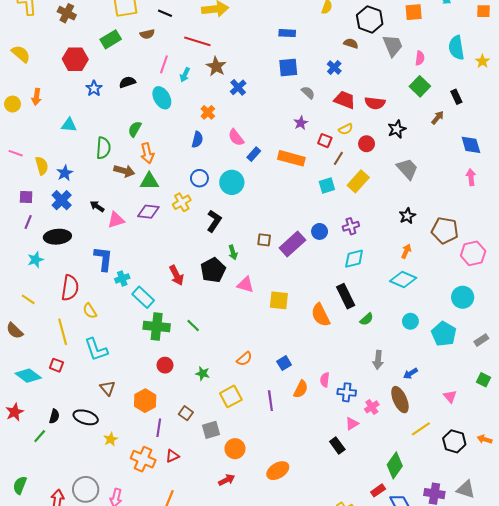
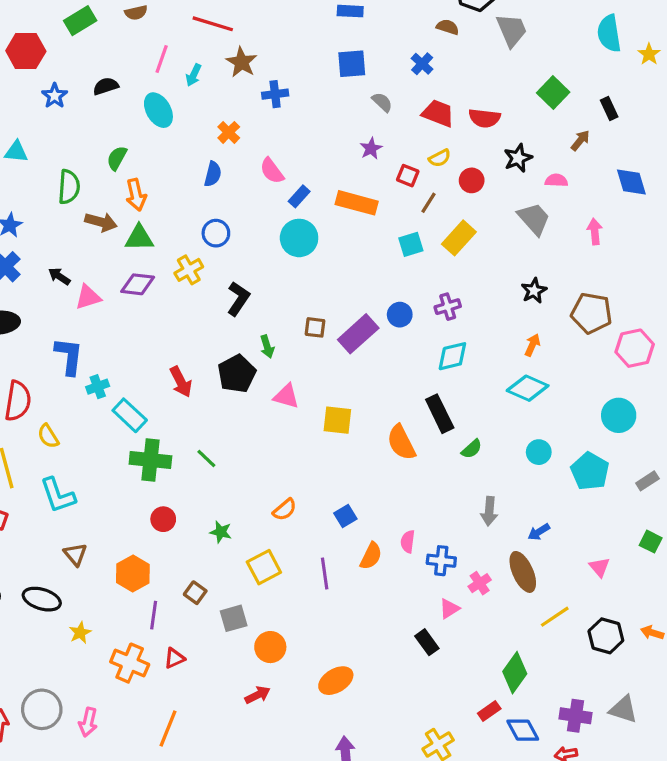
pink semicircle: (420, 58) -> (556, 180), moved, turned -96
blue cross: (238, 87) -> (275, 94), turned 35
pink arrow: (471, 177) -> (595, 232), moved
cyan circle: (232, 182) -> (299, 238), moved

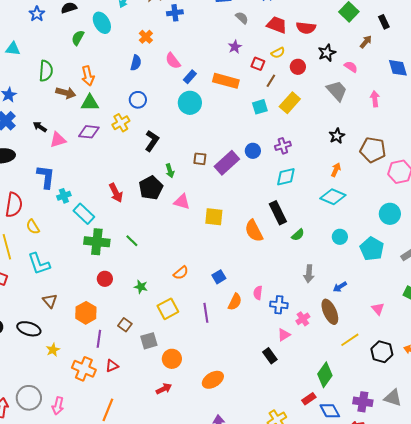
green semicircle: (117, 158) -> (78, 38), moved
pink semicircle: (556, 180) -> (351, 67), turned 32

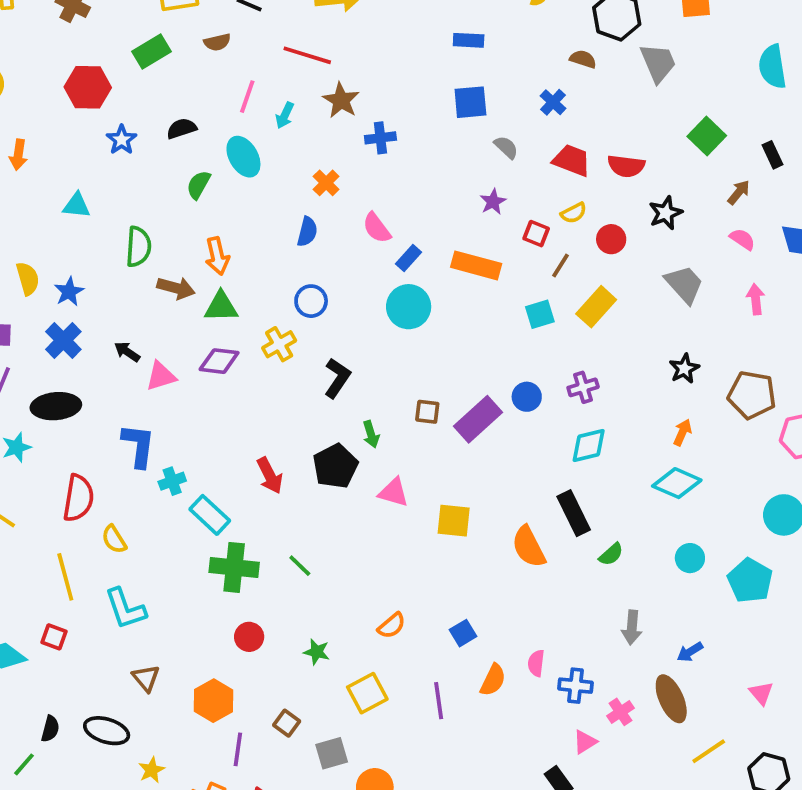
pink semicircle: (351, 67) -> (742, 239), moved

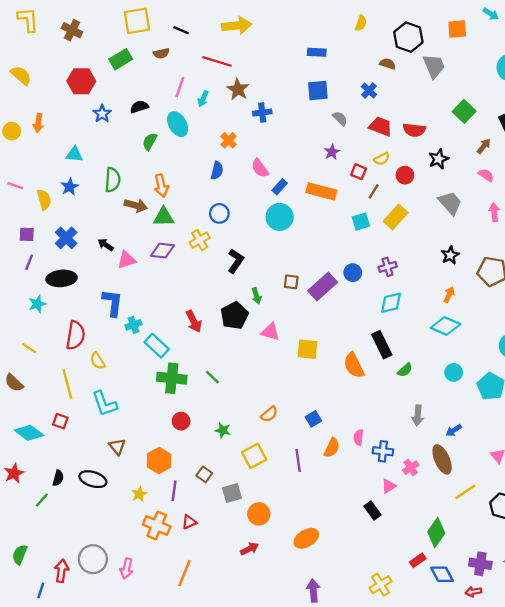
blue star: (69, 292) -> (70, 187), moved
yellow star: (152, 770) -> (139, 494), moved

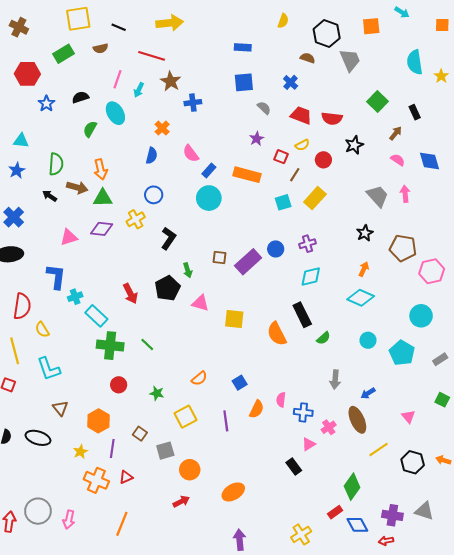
gray trapezoid: (450, 203) -> (378, 196), moved
black arrow: (106, 245) -> (50, 196), moved

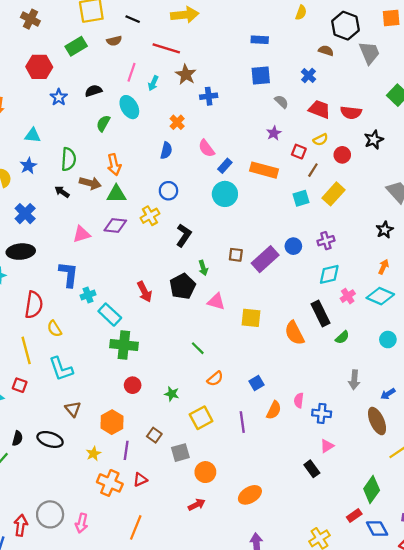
green line: (147, 344) -> (198, 348), moved
pink cross: (329, 427) -> (348, 296), moved

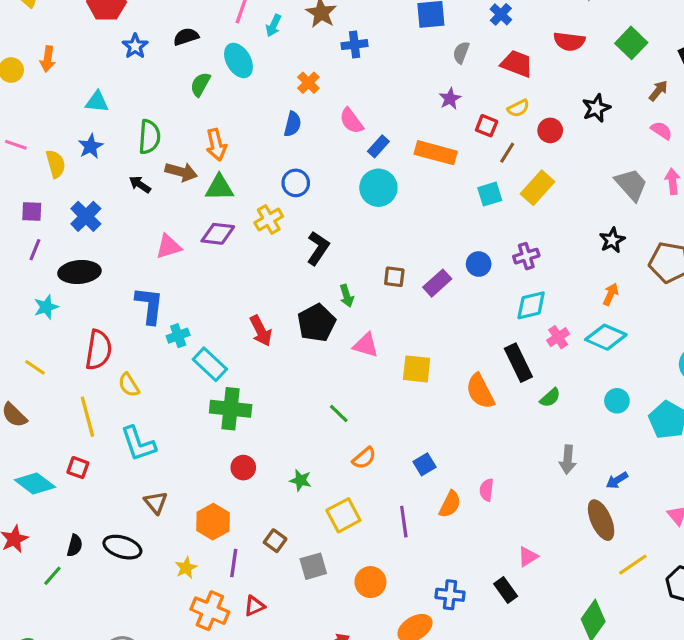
gray semicircle: (281, 102) -> (461, 53), turned -112
red semicircle: (351, 113) -> (569, 41), moved
purple rectangle: (265, 259) -> (437, 283), size x0.7
blue cross: (322, 413) -> (450, 595), moved
orange circle: (205, 472) -> (370, 582), moved

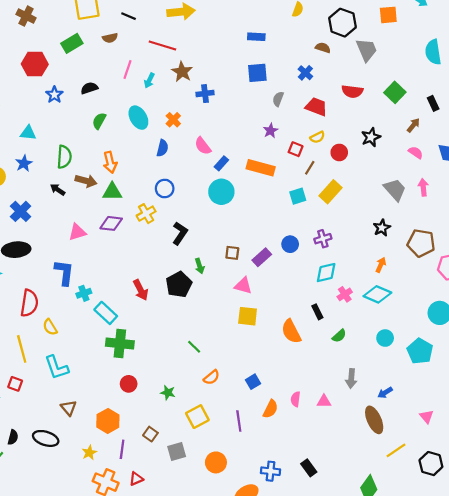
cyan ellipse: (238, 60) -> (138, 118), moved
pink triangle: (366, 345) -> (243, 286), moved
black rectangle: (518, 363) -> (317, 312), size x0.6
pink triangle: (528, 557) -> (324, 401), moved, turned 32

